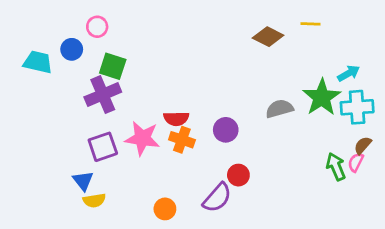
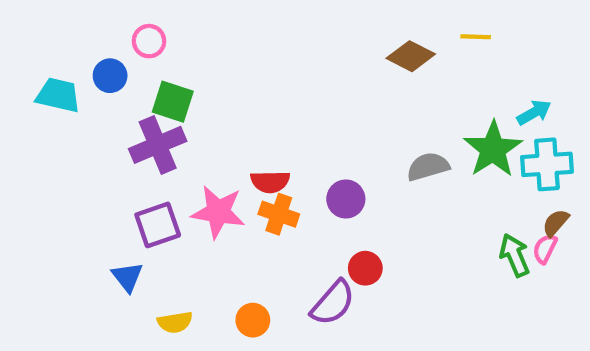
yellow semicircle: (94, 200) -> (175, 322), moved

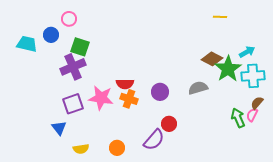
brown diamond: (411, 56) -> (212, 59), moved
gray semicircle: (428, 167) -> (198, 88), moved

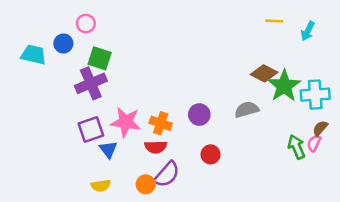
cyan arrow: (247, 52) -> (308, 31), moved, turned 147
red semicircle: (125, 84) -> (156, 147), moved
blue triangle: (59, 128) -> (108, 149), moved
purple semicircle: (154, 140) -> (167, 174), moved

